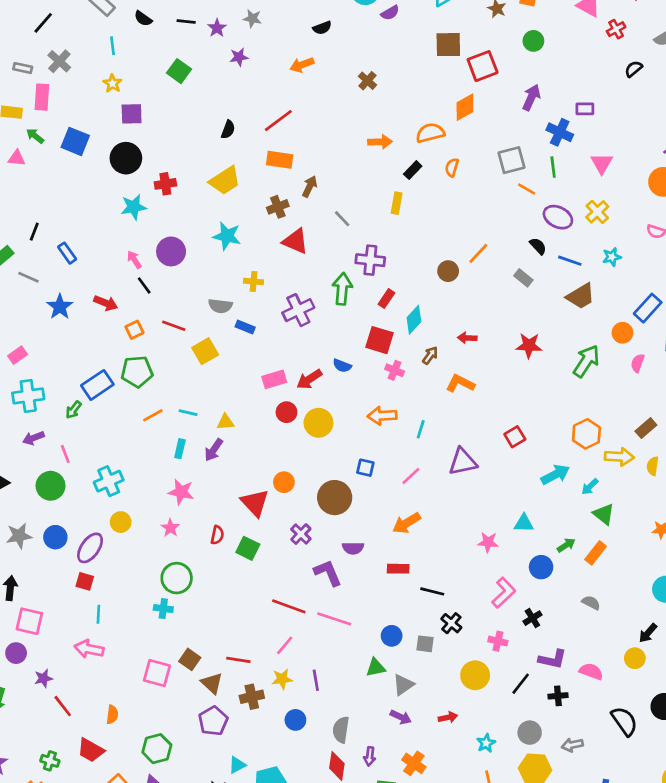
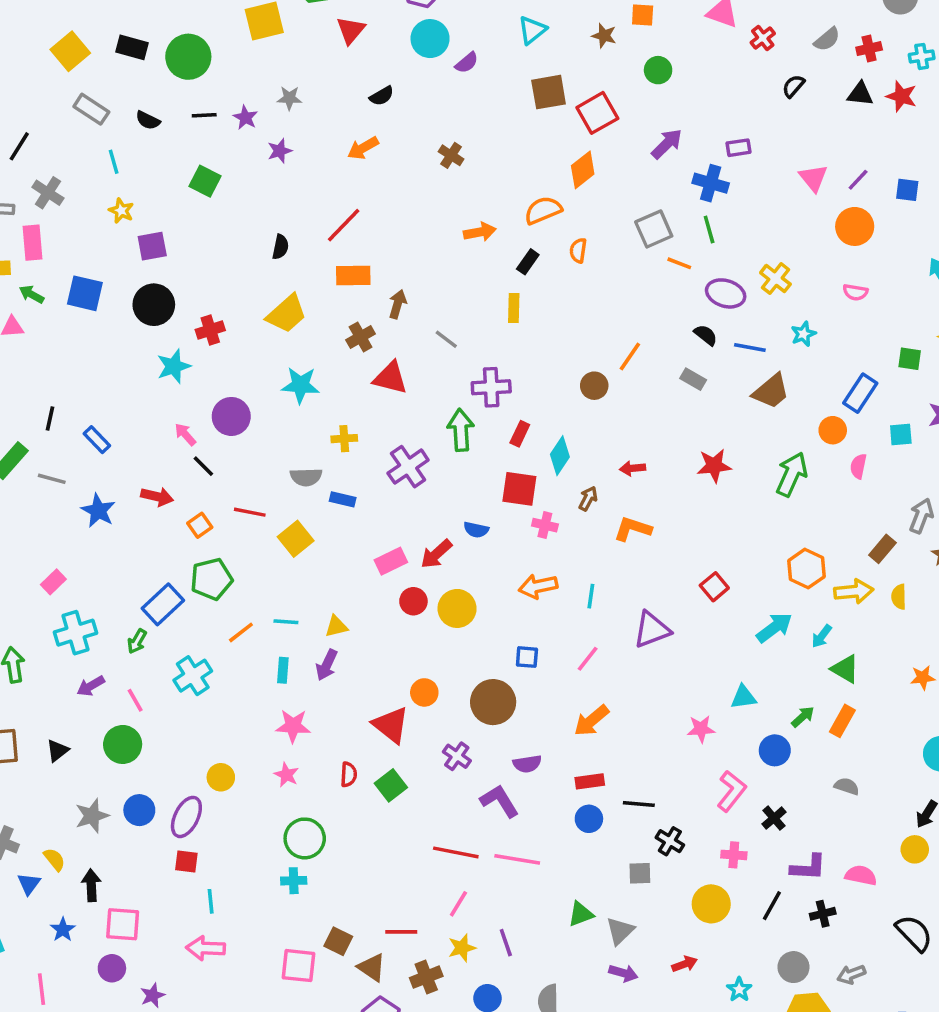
purple arrow: (531, 97) -> (667, 144), turned 30
pink triangle: (602, 163) -> (813, 178), moved
cyan cross: (109, 481) -> (193, 676), moved
green square: (248, 548) -> (391, 785), turned 35
blue circle: (392, 636) -> (589, 819), moved

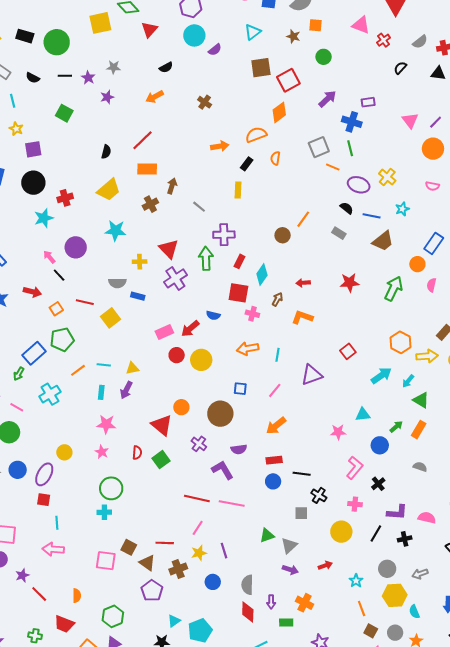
red triangle: (390, 378) -> (169, 249), moved, turned 30
pink line: (135, 700) -> (17, 407), turned -32

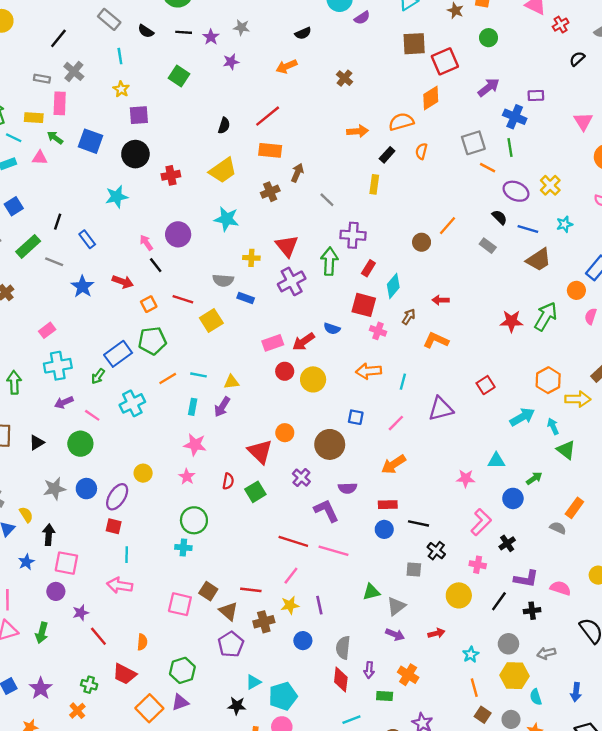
cyan star: (44, 218) -> (117, 197), moved
red star: (350, 283) -> (511, 321), moved
cyan arrow: (408, 381) -> (553, 426), turned 112
orange rectangle: (419, 430) -> (574, 508), moved

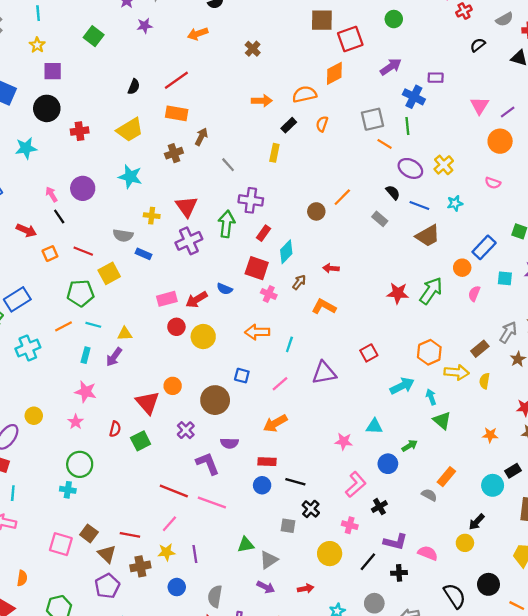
green pentagon: (152, 341) -> (80, 293), moved

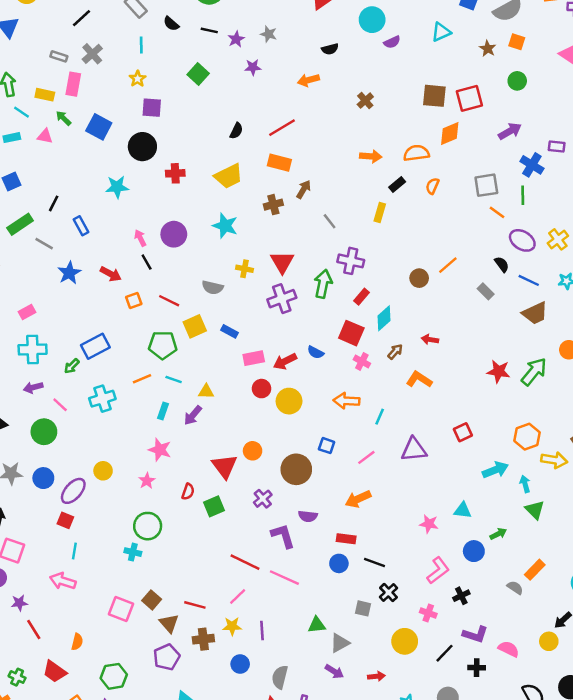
brown square: (322, 20) -> (434, 96), moved
blue rectangle: (144, 254) -> (229, 331), moved

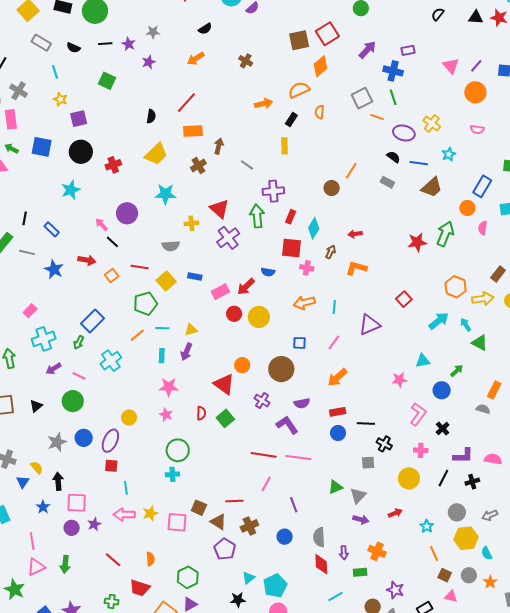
purple star: (19, 603) -> (94, 524), moved
yellow star: (232, 626) -> (150, 513), moved

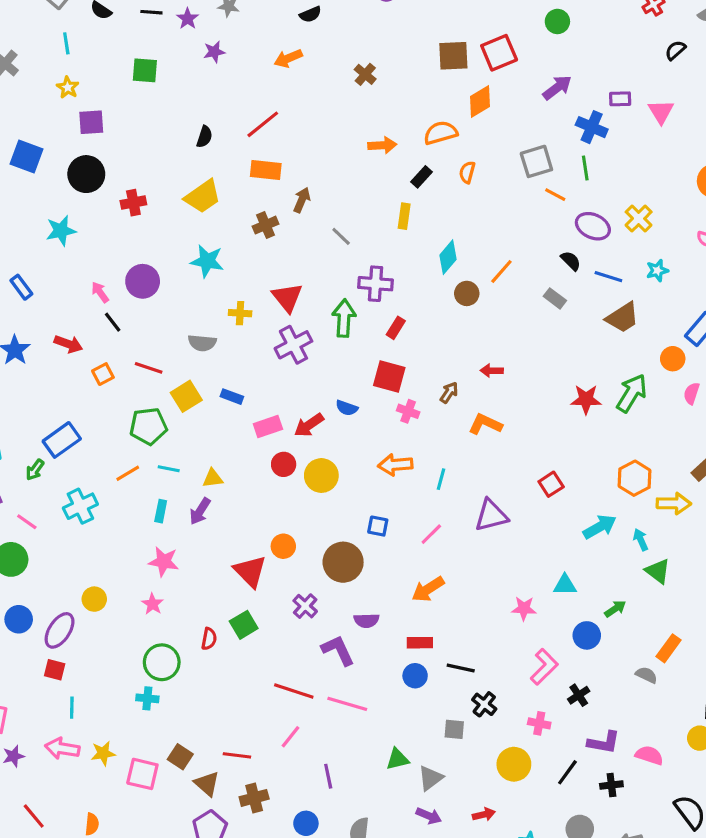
pink triangle: (451, 66) -> (661, 112), moved
green square: (107, 81) -> (145, 70), turned -30
cyan diamond: (314, 228) -> (448, 257), moved
red semicircle: (201, 413) -> (209, 639), moved

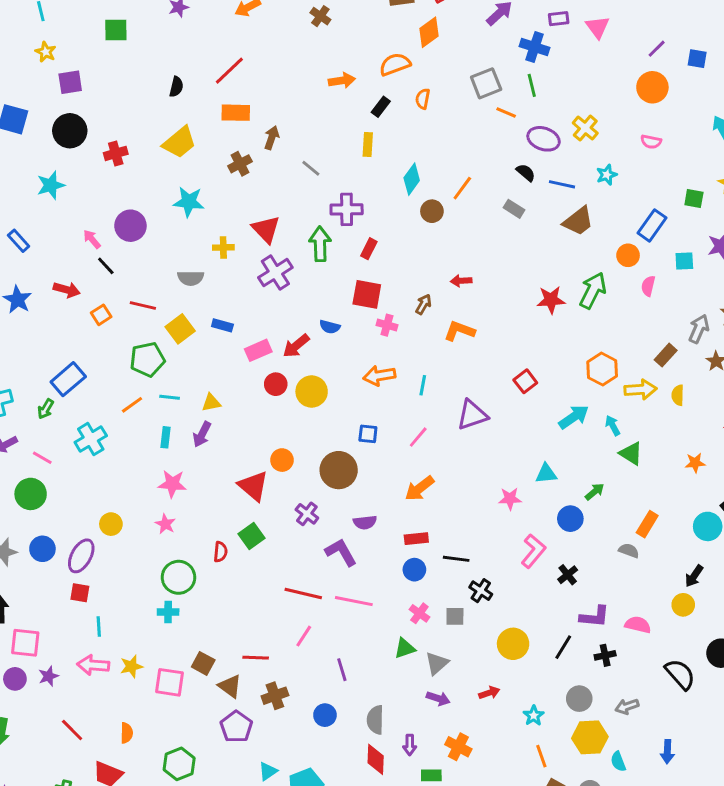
pink cross: (539, 723) -> (419, 613), moved, turned 30

